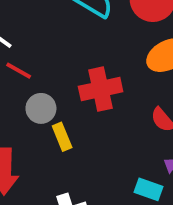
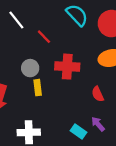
red line: (19, 71) -> (44, 37), moved

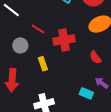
red line: (44, 37) -> (38, 29), moved
gray circle: (30, 68) -> (20, 45), moved

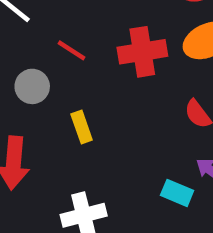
red cross: (64, 40) -> (142, 52), moved

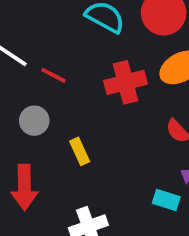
red line: (72, 50) -> (53, 75), moved

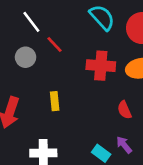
gray circle: (34, 121) -> (26, 57), moved

